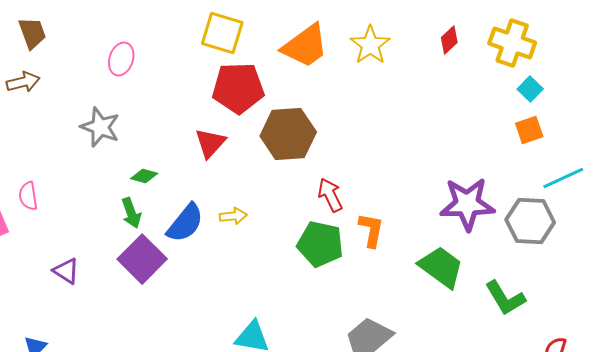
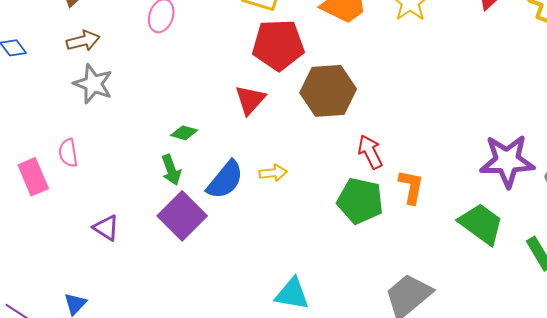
brown arrow: (23, 82) -> (83, 41), moved
gray star: (100, 127) -> (93, 84), moved

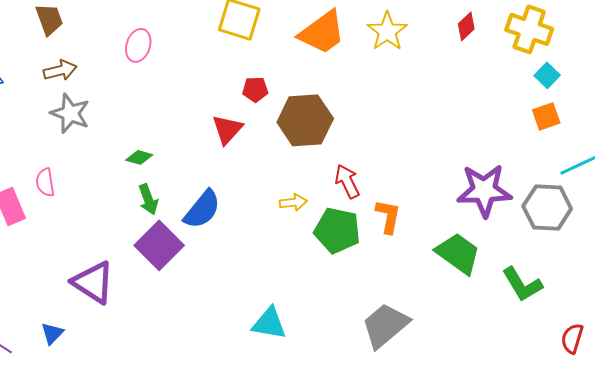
red pentagon: (278, 45) -> (255, 89), moved, size x0.5
green diamond: (184, 133) -> (139, 157), moved
yellow arrow: (273, 173) -> (293, 202), moved
purple triangle: (106, 228) -> (93, 282), moved, size x1.6

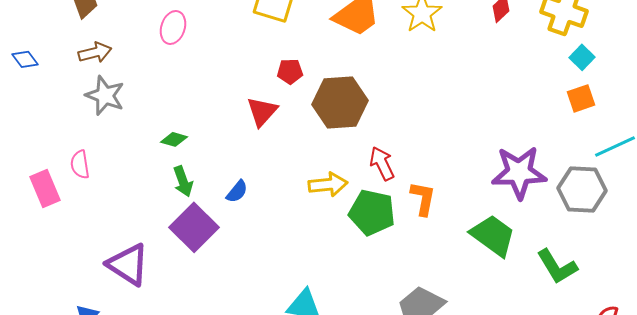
yellow arrow: (293, 202) -> (328, 184), size x1.4
blue semicircle: (202, 209) -> (237, 191), size x0.6

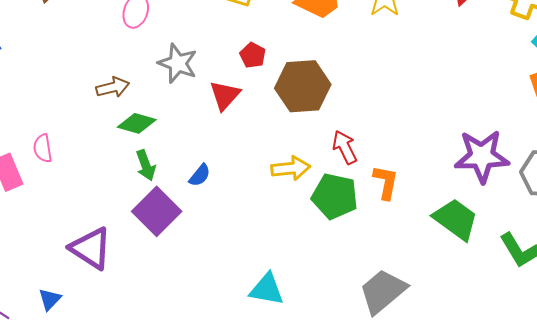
brown arrow: (95, 52) -> (113, 87), moved
red pentagon: (290, 71) -> (253, 55), turned 30
gray star: (105, 95) -> (178, 63), moved
green diamond: (174, 139) -> (137, 123), size x1.4

